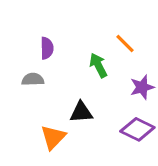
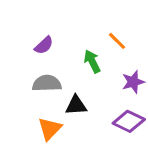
purple semicircle: (47, 48) -> (44, 45), turned 48
gray semicircle: (33, 79) -> (47, 83), moved, size x1.4

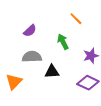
orange line: (117, 41) -> (76, 19), moved
orange triangle: (50, 129) -> (14, 82), moved

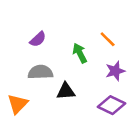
orange line: (76, 19) -> (108, 39), moved

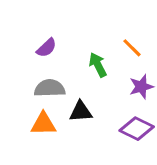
orange triangle: (18, 104) -> (43, 124), moved, turned 45

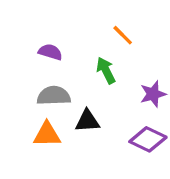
purple semicircle: (47, 48) -> (50, 52), turned -120
orange line: (132, 48) -> (123, 35), moved

